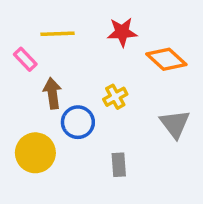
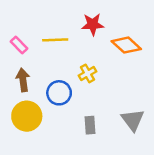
yellow line: (57, 34) -> (55, 40), moved
brown arrow: (52, 93) -> (23, 80), moved
gray triangle: (175, 124) -> (133, 120), moved

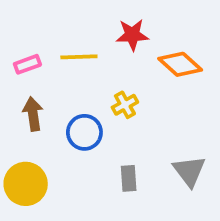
pink rectangle: (19, 45) -> (27, 64), turned -66
yellow circle: (27, 116) -> (26, 184), moved

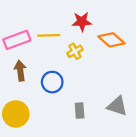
pink rectangle: (27, 64) -> (17, 40), size x1.6
yellow cross: (125, 105) -> (75, 51), moved
gray triangle: (189, 171) -> (117, 106), turned -35

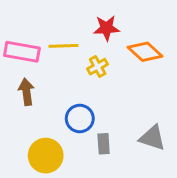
pink rectangle: (17, 40) -> (22, 52), turned 30
blue circle: (52, 82) -> (80, 118), moved
yellow circle: (16, 114) -> (46, 156), moved

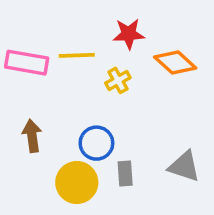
brown arrow: (26, 92) -> (32, 136), moved
yellow circle: (46, 156) -> (77, 182), moved

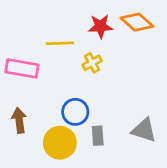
pink rectangle: (27, 63) -> (22, 68), moved
orange diamond: (175, 63) -> (137, 22), moved
brown arrow: (32, 136) -> (19, 120), moved

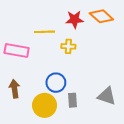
yellow cross: (92, 63) -> (68, 46), turned 32

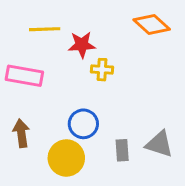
red star: (75, 19) -> (82, 45), moved
yellow line: (45, 32) -> (45, 29), moved
gray rectangle: (72, 100) -> (122, 150), moved

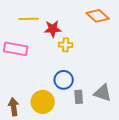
blue circle: (83, 124) -> (64, 80), moved
brown arrow: (21, 133) -> (14, 107), moved

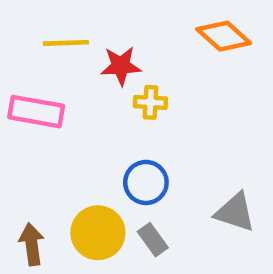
gray rectangle: (79, 97) -> (153, 240), moved, turned -32

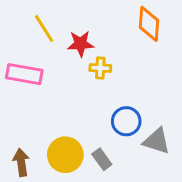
orange diamond: (224, 36) -> (149, 24), turned 52
yellow line: (66, 43) -> (44, 28), turned 60
blue circle: (146, 182) -> (126, 121), moved

